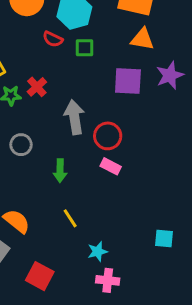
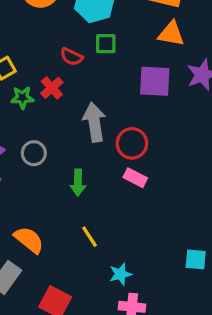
red semicircle: (53, 39) -> (71, 57), moved

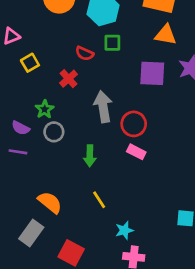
green star: (22, 98) -> (45, 109), moved, turned -30

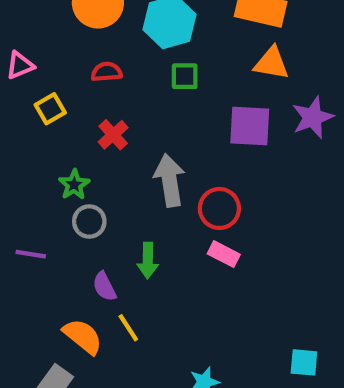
red semicircle: (84, 53) -> (107, 72), moved, turned 150
purple semicircle: (21, 128) -> (104, 287), moved, turned 36
yellow line: (99, 200) -> (128, 328), moved

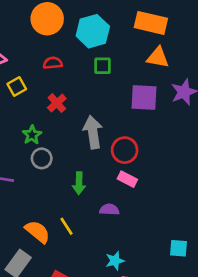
purple semicircle: (104, 287) -> (109, 210), moved, turned 120

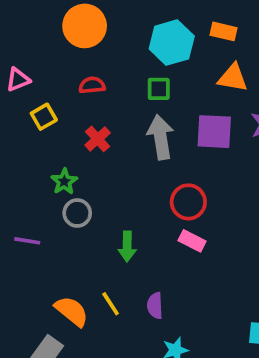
orange rectangle: (151, 23) -> (224, 31), size x0.6
cyan hexagon: (93, 31) -> (172, 43), moved
gray arrow: (93, 132) -> (161, 137), moved
purple semicircle: (109, 210) -> (155, 306), moved, turned -96

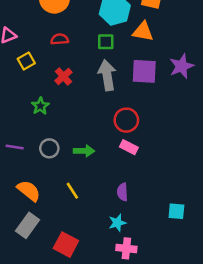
orange triangle: (233, 78) -> (143, 32), moved
gray circle: (77, 213) -> (49, 148), moved
green arrow: (127, 246) -> (84, 151), turned -90
purple semicircle: (155, 306) -> (122, 192), moved
orange semicircle: (72, 311) -> (29, 191), moved

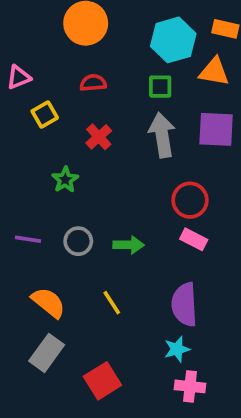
purple semicircle: (122, 192) -> (184, 304), size x1.6
red square: (66, 245) -> (102, 381), turned 30

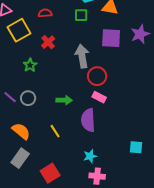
yellow square: (45, 114) -> (19, 30), size x1.6
gray arrow: (162, 135) -> (82, 56), moved
purple line: (28, 239) -> (10, 97), turned 32
gray circle: (78, 241) -> (28, 98), moved
purple semicircle: (184, 304) -> (88, 120), moved

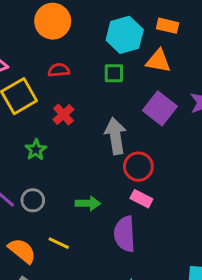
purple square: (111, 38) -> (160, 108), turned 35
yellow line: (55, 131) -> (59, 243), moved, turned -32

